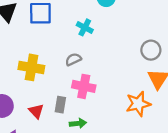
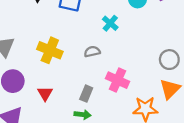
pink cross: (84, 86) -> (118, 80), moved
gray rectangle: (60, 105) -> (86, 94), moved

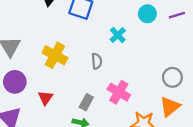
gray semicircle: (92, 52) -> (97, 61), turned 91

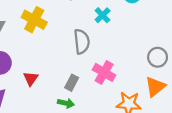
yellow cross: (55, 55) -> (34, 20), moved
gray semicircle: (97, 61) -> (82, 42), size x1.5

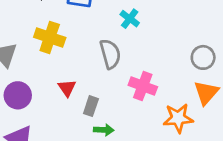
red triangle: (31, 78) -> (67, 88), moved
gray rectangle: (72, 83) -> (91, 106), moved

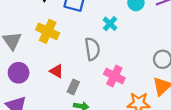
red triangle: (67, 88) -> (57, 71), turned -32

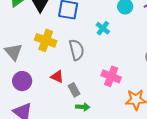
gray semicircle: (92, 49) -> (77, 50), moved
gray rectangle: (73, 87) -> (74, 90), turned -48

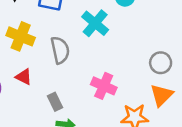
cyan cross: (103, 28) -> (95, 23), size x1.5
red triangle: (57, 77) -> (24, 77), moved

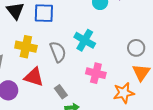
cyan cross: (95, 23) -> (85, 40), moved
red triangle: (24, 77) -> (34, 77), size x1.5

